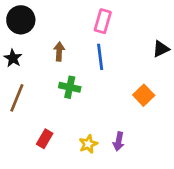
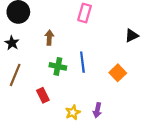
blue line: (100, 57) -> (82, 62), moved
red rectangle: (45, 139) -> (43, 95), moved, turned -56

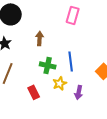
purple arrow: (97, 110) -> (79, 92), moved
yellow star: (73, 112) -> (60, 83), moved

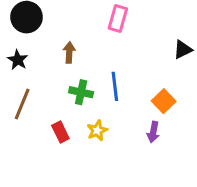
yellow star: (60, 83) -> (97, 131), moved
purple arrow: (79, 92) -> (153, 132), moved

